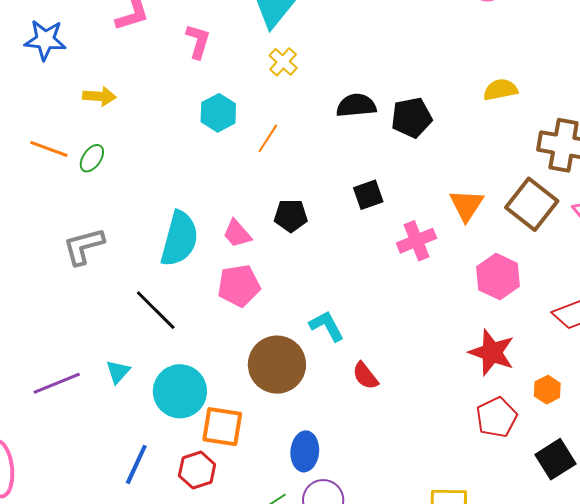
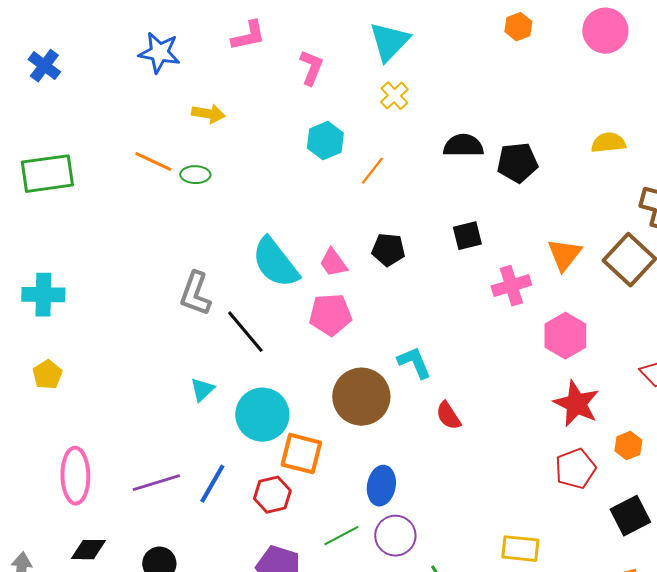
green ellipse: (92, 158) -> (195, 175), turned 52
cyan semicircle: (179, 239) -> (275, 263), turned 122
gray L-shape: (84, 246) -> (195, 294), moved, turned -60
pink hexagon: (498, 277) -> (565, 336), moved
purple line: (57, 383) -> (156, 483), moved

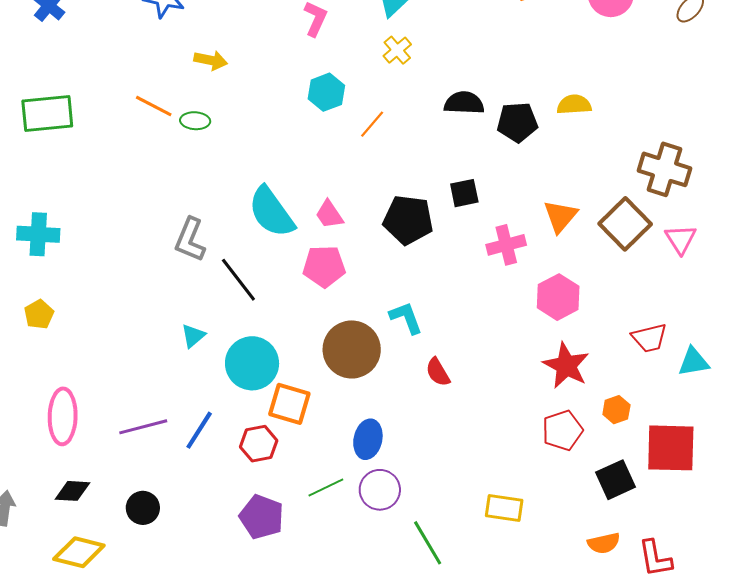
yellow semicircle: (608, 143) -> (574, 105), moved
black pentagon: (388, 250) -> (408, 220), moved, size x1.5

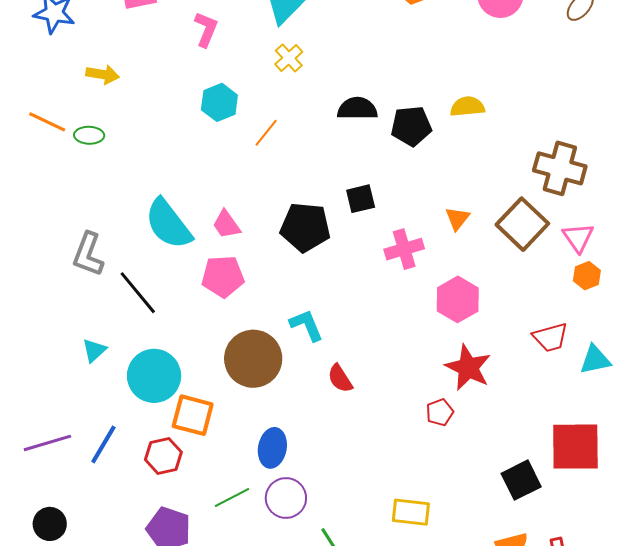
orange triangle: (560, 216) -> (457, 218), size x0.7
orange hexagon: (616, 410) -> (587, 276), moved
red pentagon: (562, 430) -> (440, 412), moved, size x0.7

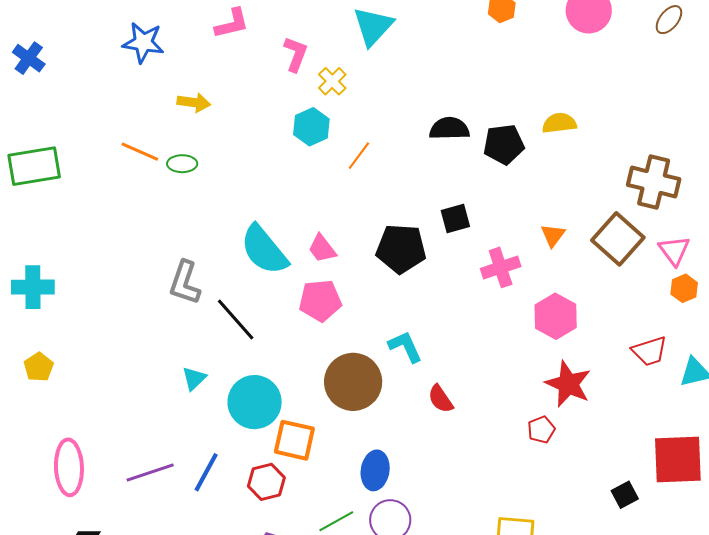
yellow cross: (289, 58) -> (332, 81), moved
black square: (521, 480) -> (625, 495), size x0.7

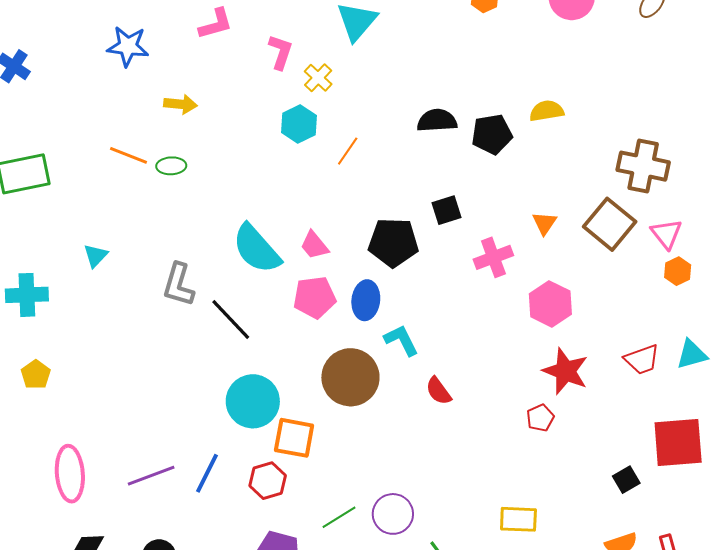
red trapezoid: (649, 351) -> (642, 359), moved
cyan triangle: (194, 378) -> (96, 256), moved
blue ellipse: (375, 470) -> (366, 300), moved

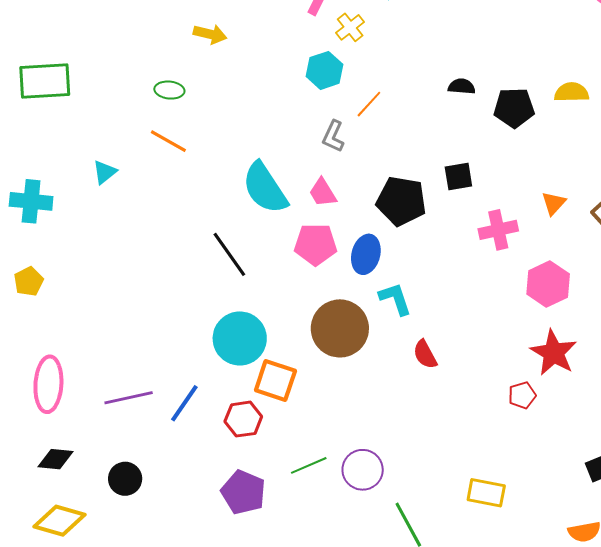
black semicircle: (437, 121) -> (462, 86), size x0.7
orange line: (129, 155) -> (168, 141), moved
green ellipse: (171, 166) -> (169, 90), moved
gray L-shape: (179, 285) -> (333, 136), moved, size x0.7

